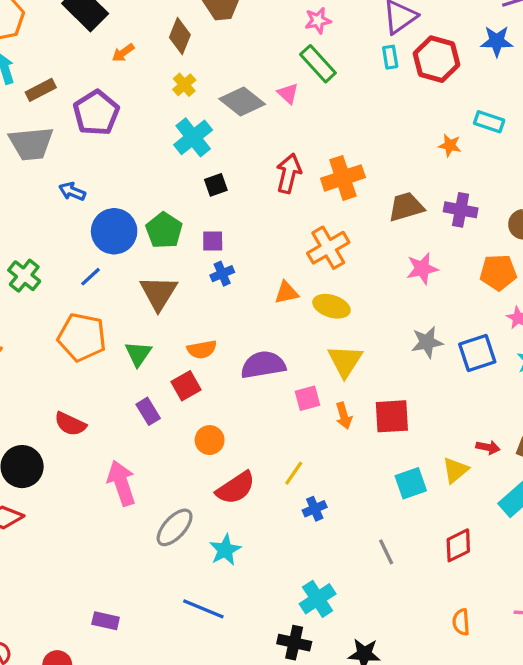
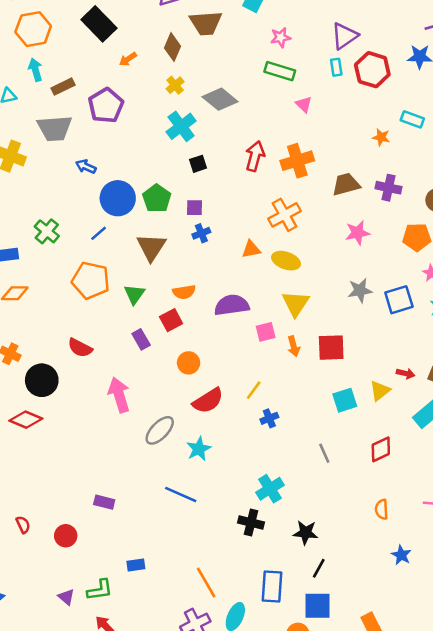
green rectangle: (318, 64) -> (280, 71), turned -32
pink triangle: (288, 93) -> (304, 104), moved

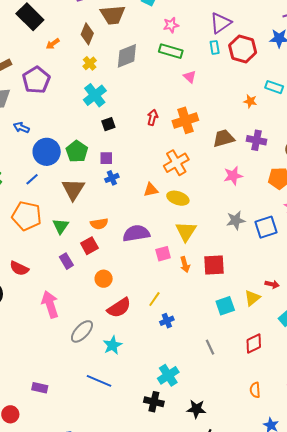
gray diamond: (220, 99) -> (127, 56), moved, turned -60
red arrow: (255, 156) -> (153, 117), size x0.7

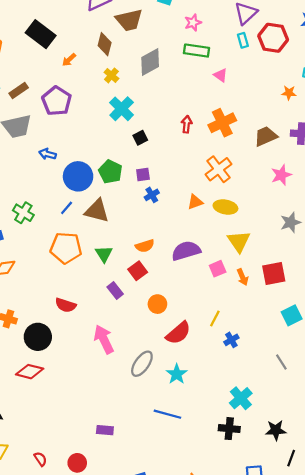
brown triangle: (73, 189) -> (97, 211), moved, turned -40

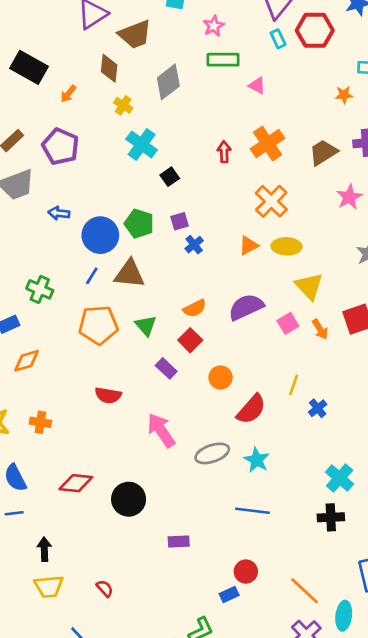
black circle: (38, 337) -> (129, 499), moved
gray ellipse: (142, 364) -> (212, 453), turned 44
red circle: (77, 463) -> (246, 572), moved

